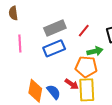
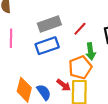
green arrow: (95, 51) -> (91, 51), turned 91
orange pentagon: (86, 67) -> (80, 67), turned -30

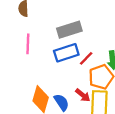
red line: (80, 29) -> (86, 58), moved

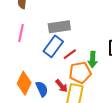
blue rectangle: (66, 53) -> (53, 46), turned -45

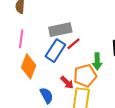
red line: (70, 54) -> (74, 44), moved
orange diamond: (24, 83) -> (29, 66), moved
red arrow: (61, 86) -> (67, 82), moved

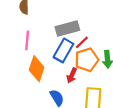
orange pentagon: (85, 76) -> (87, 60), moved
red arrow: (67, 82) -> (72, 75), moved, turned 72

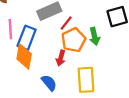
blue rectangle: (63, 50) -> (27, 38), moved

